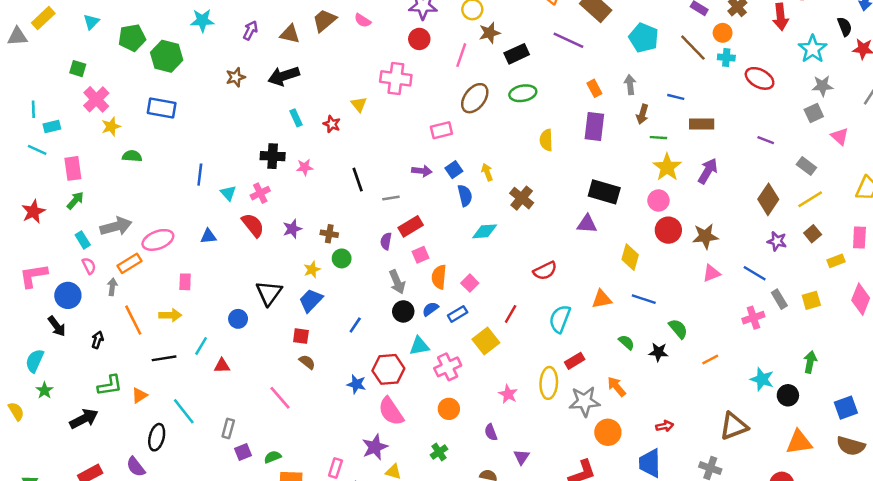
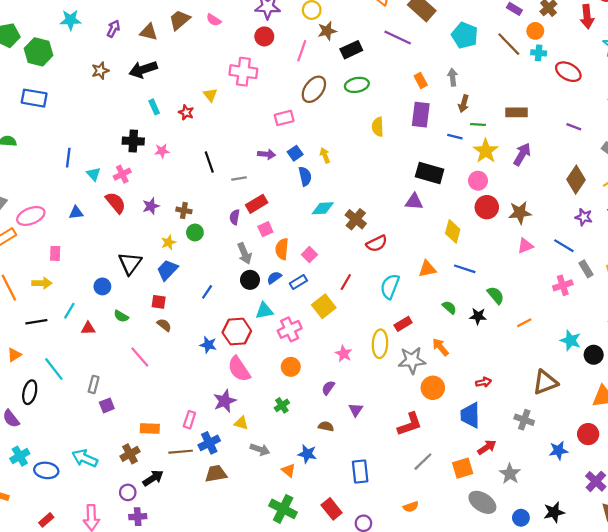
blue line: (676, 97) -> (455, 137), moved
brown cross: (522, 198) -> (356, 219), moved
purple semicircle: (491, 432) -> (328, 388), turned 56
green semicircle: (273, 457) -> (121, 316), moved, turned -128

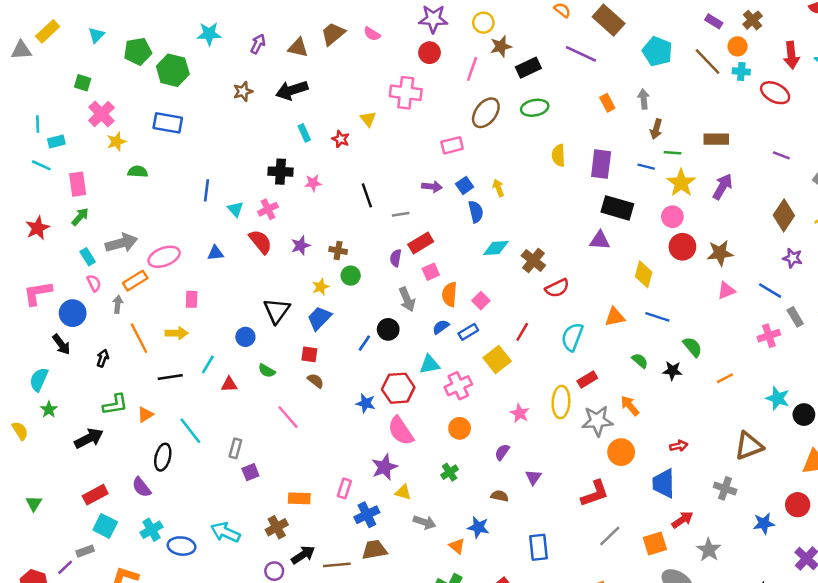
red arrow: (587, 17) -> (791, 55), moved
purple rectangle: (421, 115) -> (601, 164), moved
black circle: (250, 280) -> (388, 329), moved
brown line: (181, 452) -> (337, 565), moved

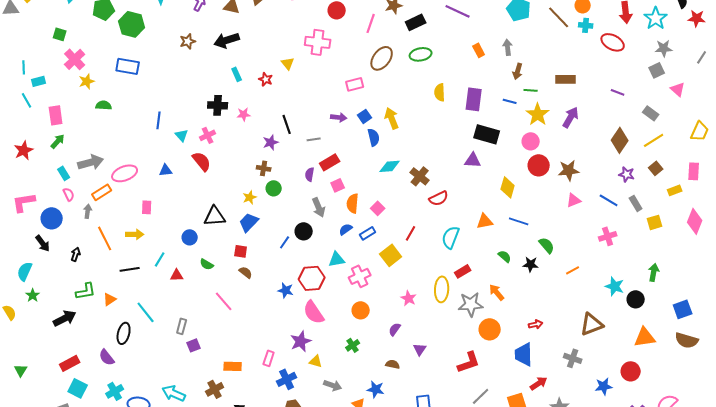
cyan line: (41, 165) -> (27, 100), turned 35
yellow arrow: (498, 188) -> (392, 118), size x1.5
purple star: (301, 245) -> (271, 142), moved
black triangle: (277, 311) -> (215, 216), turned 50
gray rectangle: (795, 317) -> (636, 203), moved

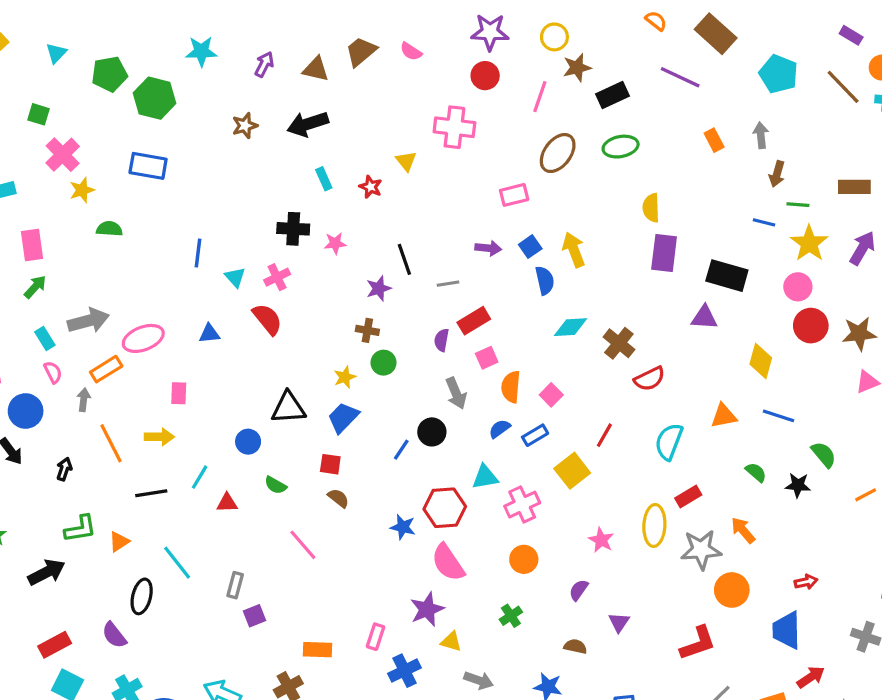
purple rectangle: (474, 99) -> (664, 253), moved

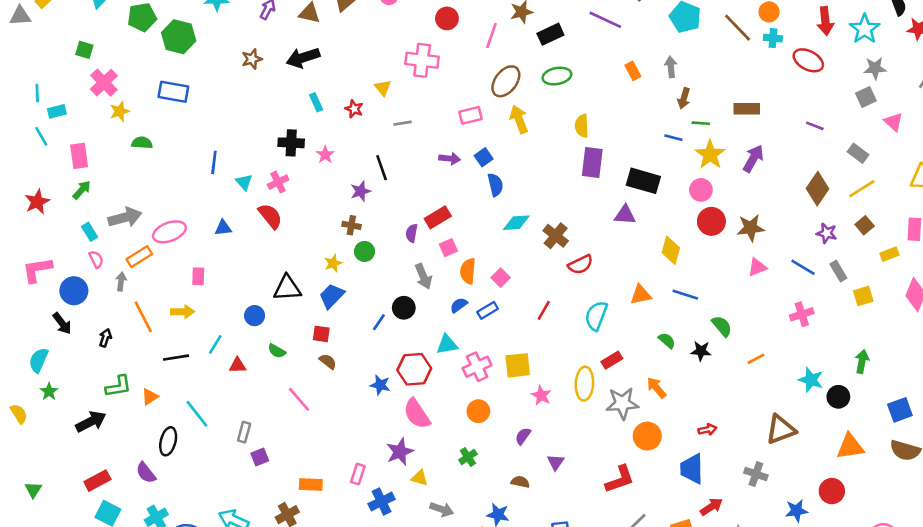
pink star: (335, 243) -> (325, 155), turned -30
yellow arrow: (574, 250) -> (519, 119), moved
gray line: (448, 284) -> (402, 123), moved
yellow square: (572, 471) -> (518, 365), moved, turned 32

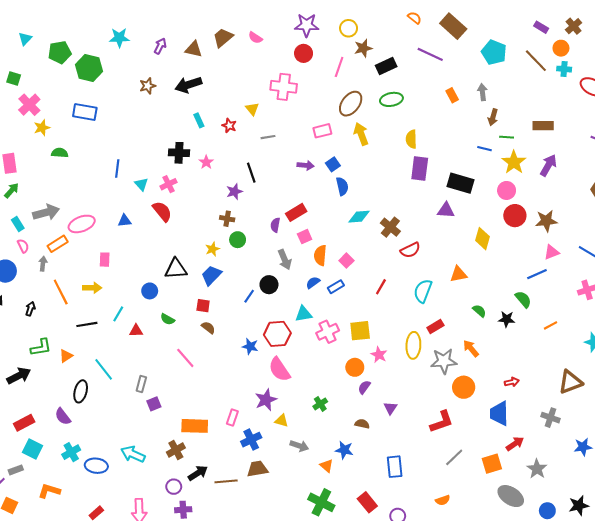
blue line: (685, 295) -> (537, 274), moved, turned -42
orange circle: (478, 411) -> (355, 367), moved
orange rectangle: (311, 484) -> (195, 426), size x1.4

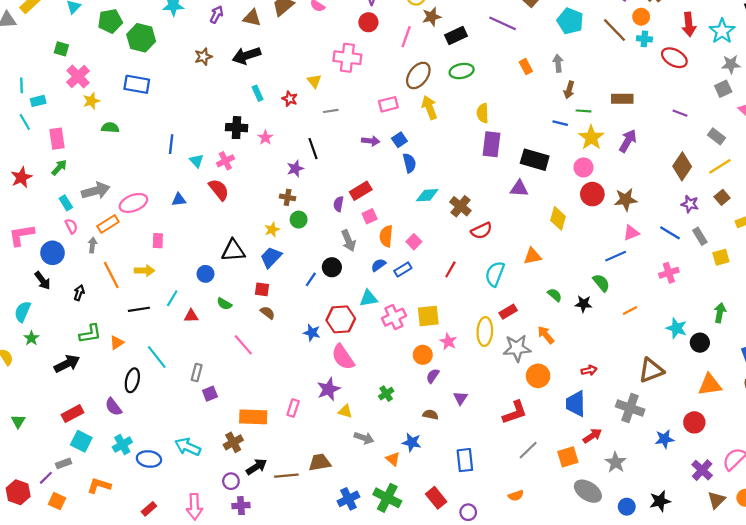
gray cross: (550, 418) -> (630, 408), size x1.4
blue cross: (251, 440) -> (348, 499), moved

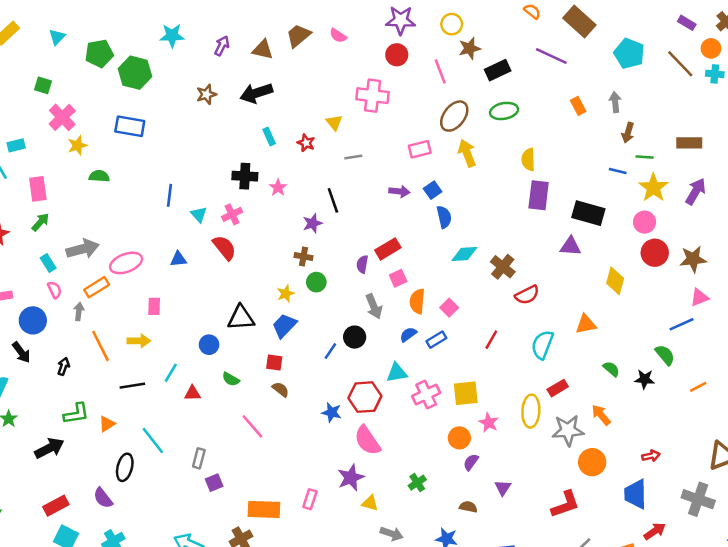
pink line: (406, 37) -> (440, 71), turned -40

